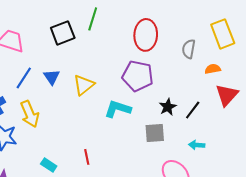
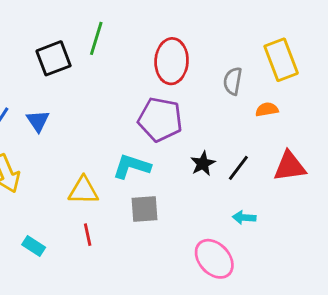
yellow triangle: (84, 85) -> (83, 191), moved, turned 40
red triangle: (227, 95) -> (290, 166), moved, turned 40
gray square: (155, 133) -> (145, 209), moved

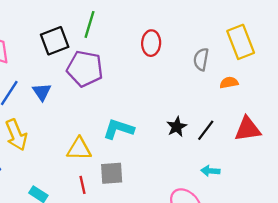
red ellipse: (172, 61) -> (151, 43), size x0.7
purple pentagon: (160, 119) -> (85, 69), moved
gray square: (145, 209) -> (112, 173), moved

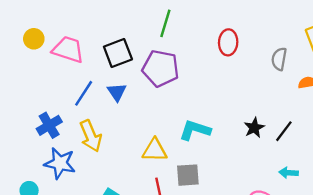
black square: (55, 41) -> (118, 53), moved

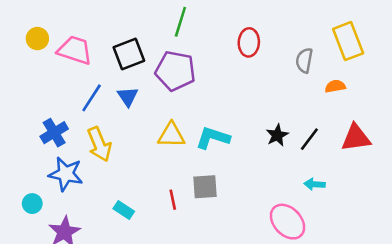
yellow triangle: (155, 150) -> (171, 135), moved

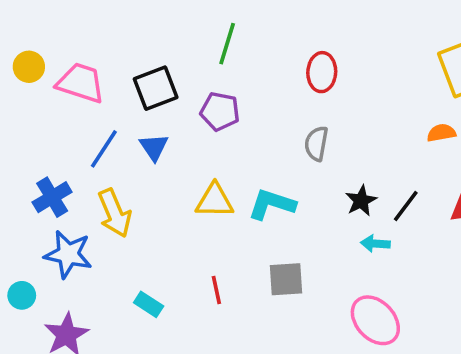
gray semicircle: (304, 60) -> (316, 144), moved
purple pentagon: (175, 71) -> (220, 111), size x0.7
cyan arrow: (315, 184) -> (375, 244), moved
gray square: (205, 187) -> (286, 279), moved

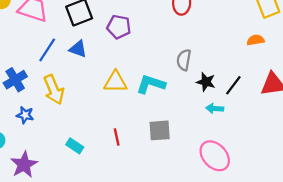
gray semicircle: (316, 144) -> (184, 60), moved
blue triangle: (154, 147) -> (78, 49), turned -36
black star: (361, 201) -> (206, 82), turned -30
blue star: (68, 254) -> (25, 115), size x0.6

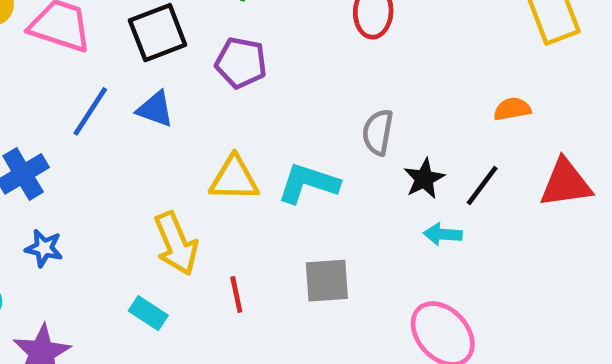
orange semicircle: (255, 40) -> (512, 109), moved
black star: (206, 82) -> (424, 179), turned 30
yellow arrow: (54, 90) -> (176, 244), moved

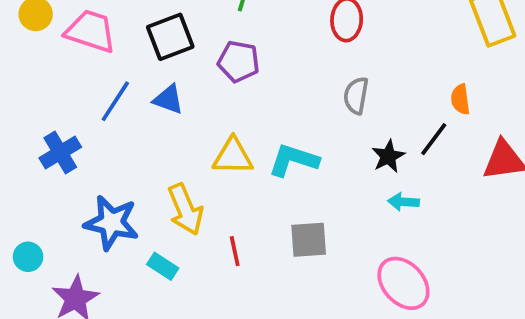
orange semicircle: (512, 109) -> (460, 99), turned -88
gray semicircle: (378, 132) -> (356, 96), moved
black line: (482, 186) -> (434, 139), moved
blue star: (44, 248) -> (111, 223), moved, size x1.8

